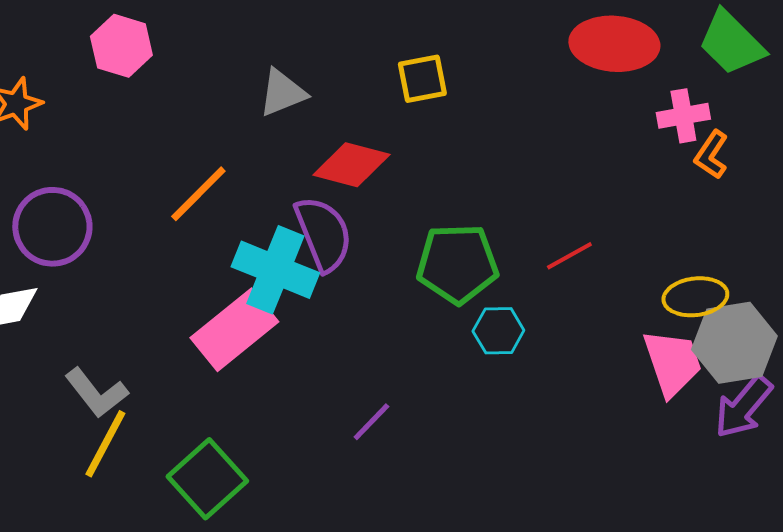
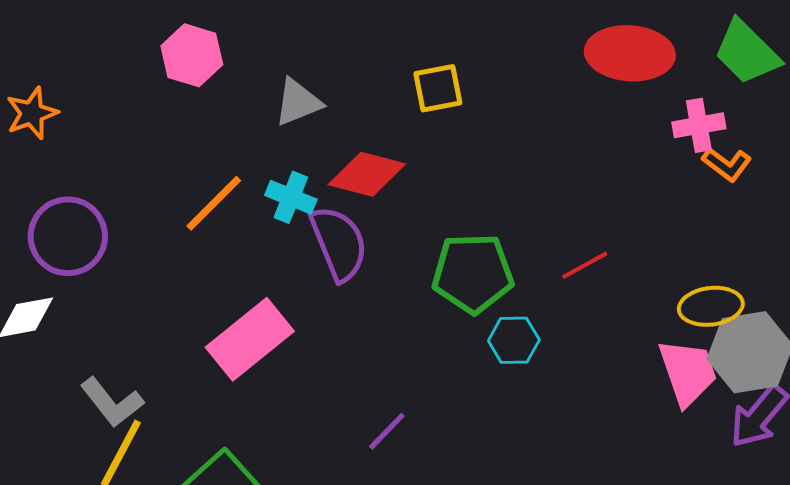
pink hexagon: (121, 46) -> (192, 55), moved
orange L-shape: (711, 155) -> (727, 164), turned -87
cyan cross: (275, 270) -> (291, 197), moved, size x0.6

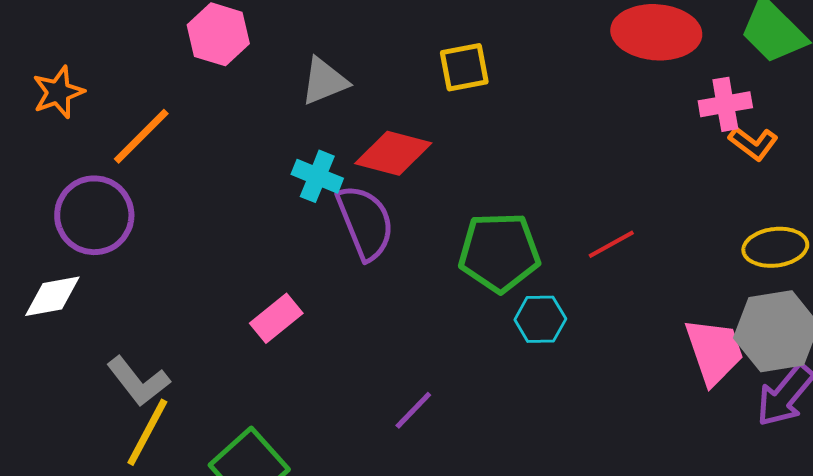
orange line: (214, 203) -> (141, 136), moved
yellow ellipse: (711, 306) -> (775, 247), moved
pink rectangle: (250, 339) -> (276, 318), size x0.6

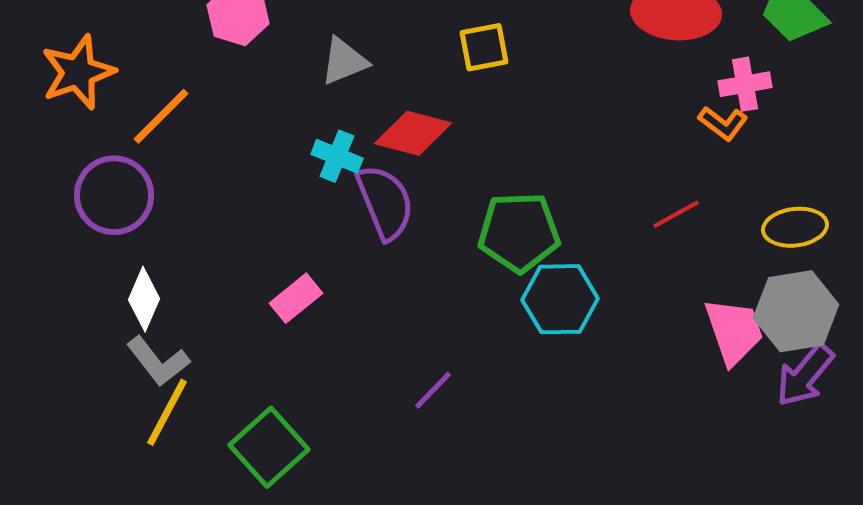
orange star: (58, 92) -> (78, 72), size x1.4
orange L-shape: (753, 143) -> (723, 123), moved
red line: (611, 244) -> (676, 214), moved
white diamond: (52, 296) -> (144, 299), moved, turned -56
cyan hexagon: (540, 319) -> (560, 299), size x1.5

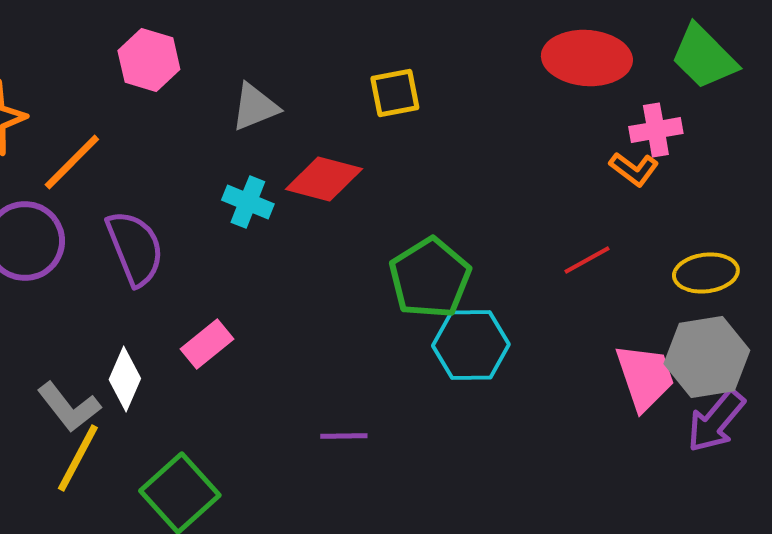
purple semicircle: (385, 202) -> (135, 248), moved
green pentagon: (519, 232) -> (430, 278), turned -30
white diamond: (144, 299) -> (125, 379), moved
purple line: (433, 390) -> (344, 436), turned 45

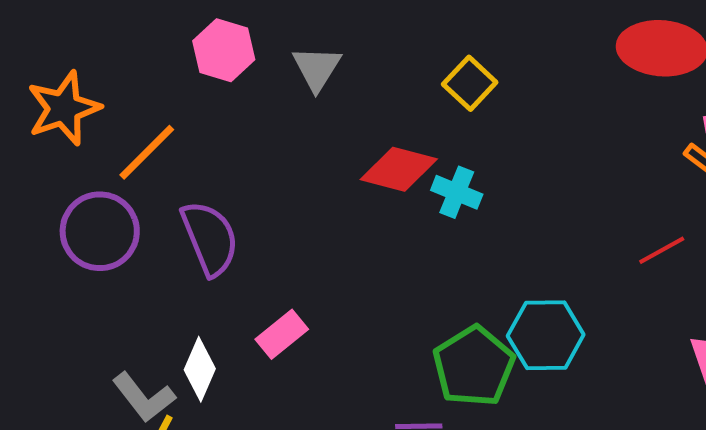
yellow square: (395, 93) -> (470, 83), turned -36
gray triangle: (255, 107) -> (317, 68), moved, turned -36
cyan cross: (248, 202) -> (457, 192), moved
green pentagon: (430, 278) -> (474, 366), moved

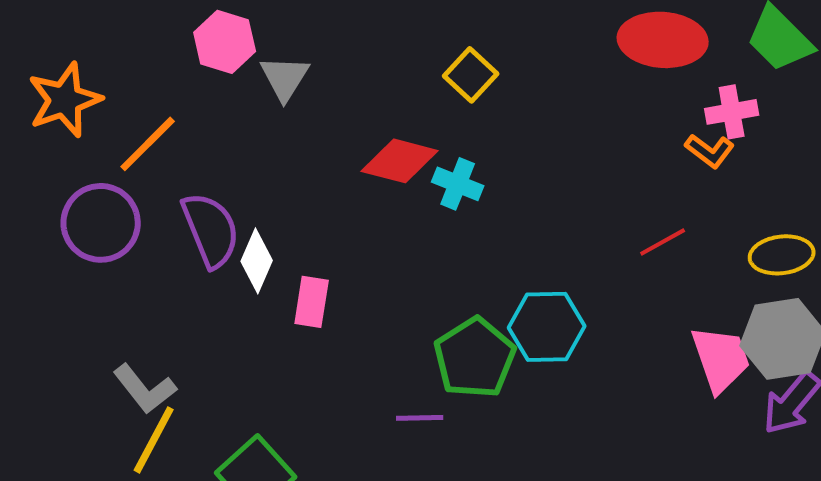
gray triangle: (317, 68) -> (285, 78), moved
pink rectangle: (282, 334) -> (312, 302), moved, turned -42
white diamond: (200, 369) -> (257, 261), moved

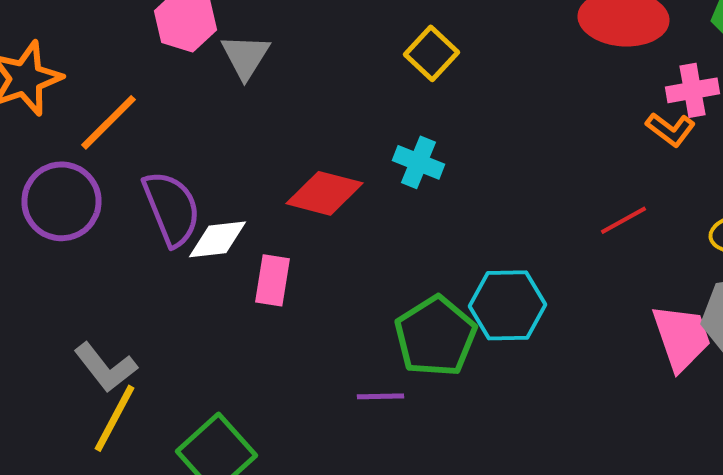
red diamond: (400, 161) -> (324, 193), moved
white diamond: (257, 261) -> (218, 239), turned 60

